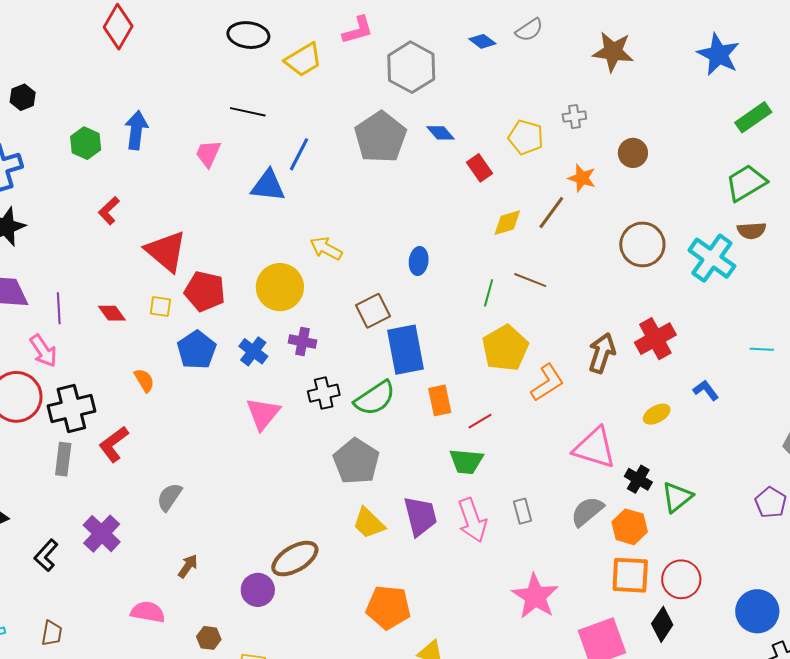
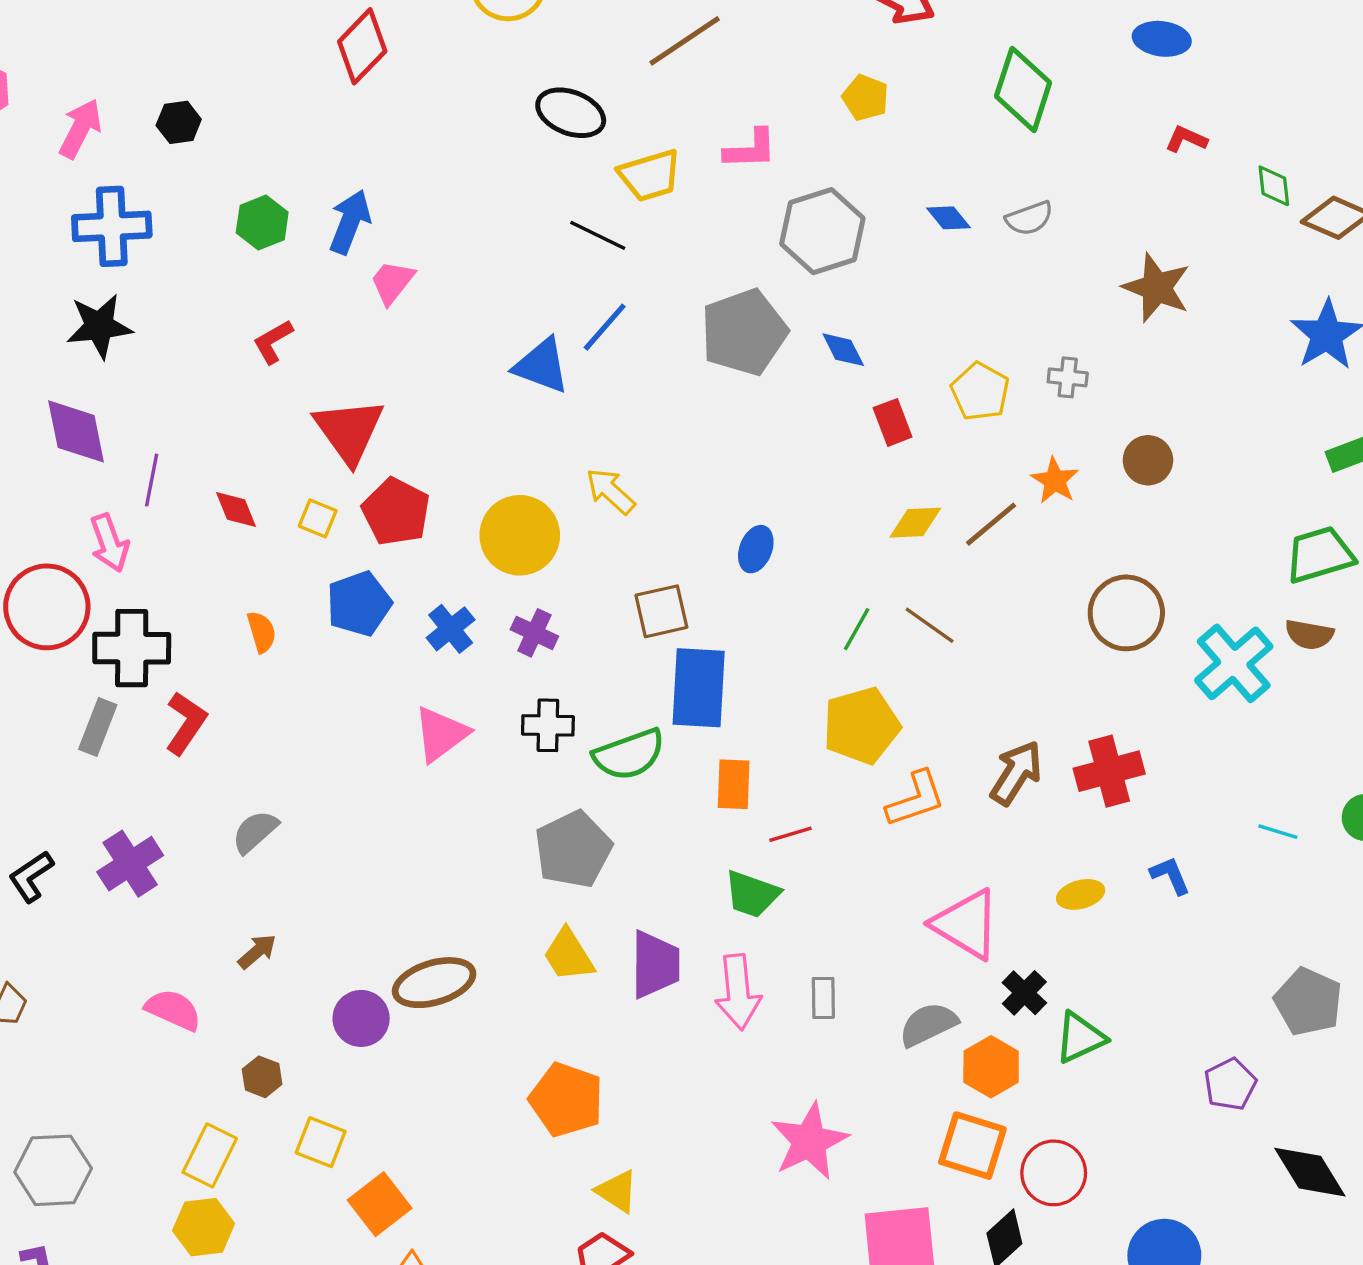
black line: (248, 112) -> (598, 235), moved
pink trapezoid: (208, 154) -> (392, 282), moved
red L-shape: (114, 444) -> (186, 723), turned 147

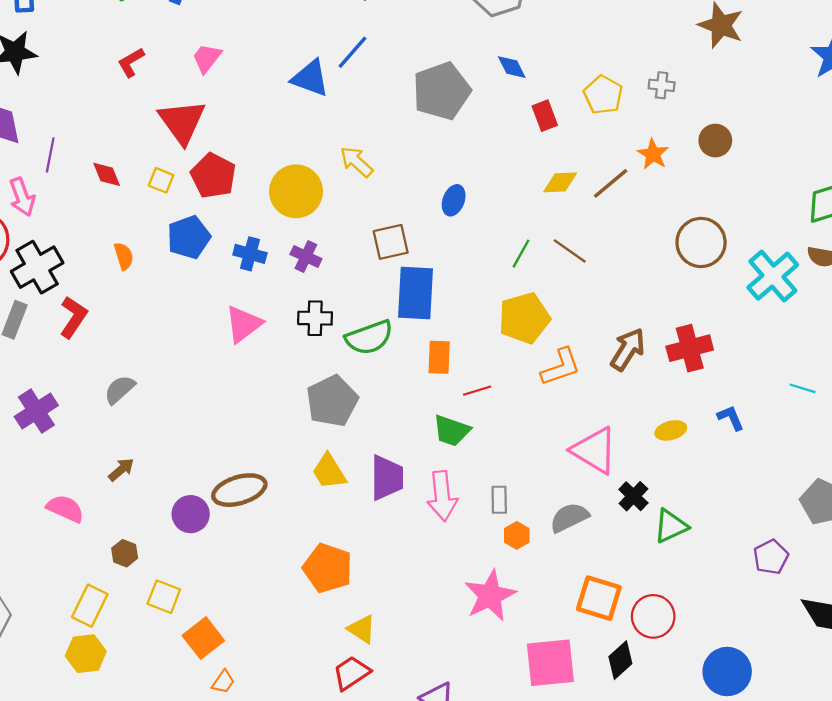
pink trapezoid: (392, 282) -> (207, 58), moved
gray pentagon: (744, 332) -> (442, 91), moved
blue cross: (451, 629) -> (250, 254), turned -36
black cross: (132, 648) -> (37, 267), turned -30
orange hexagon: (991, 1067) -> (517, 535), moved, size x0.7

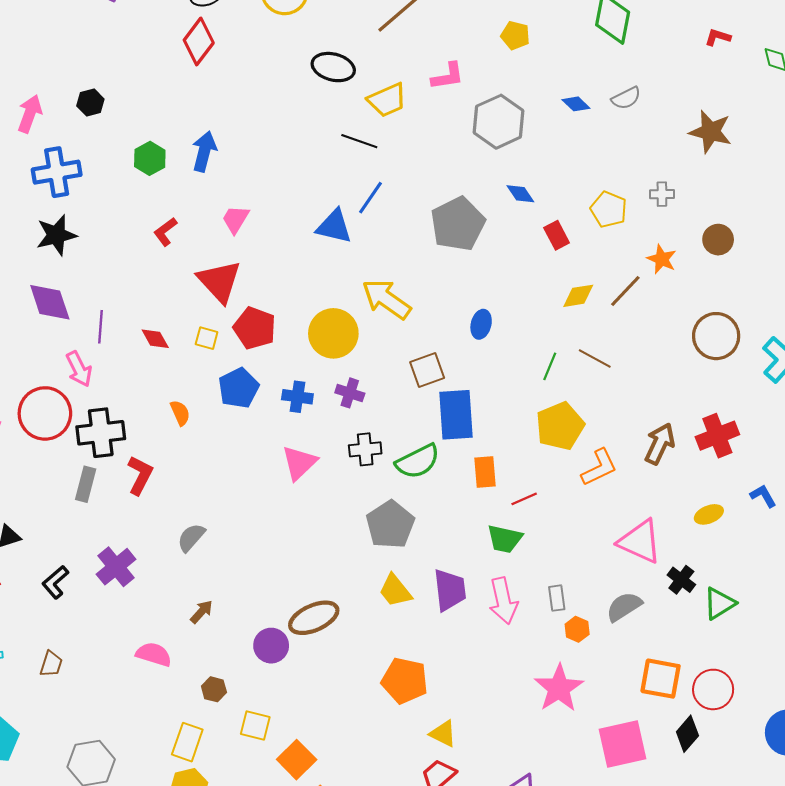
yellow arrow: (357, 162) -> (386, 299), size x1.5
black cross: (37, 267) -> (101, 433), turned 30

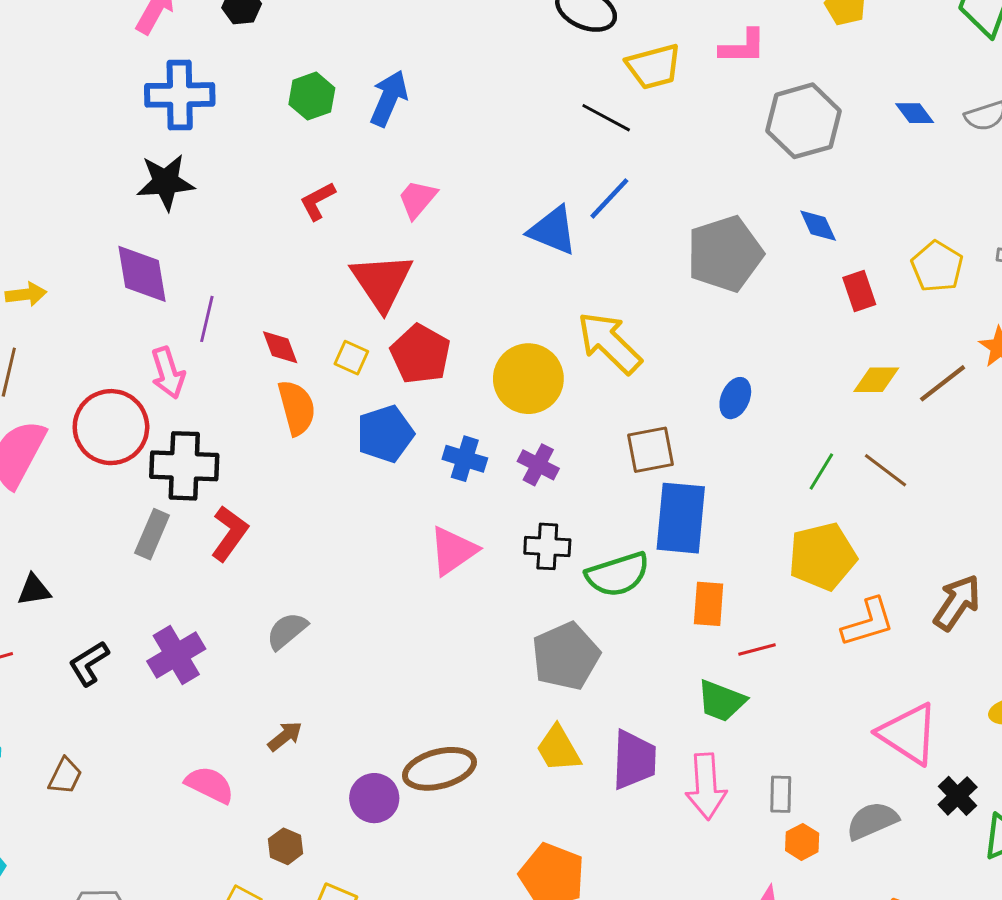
orange semicircle: (180, 413) -> (297, 408), moved, size x1.5

